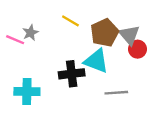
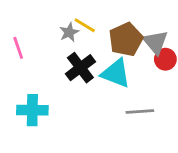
gray star: (30, 33) -> (69, 32), moved
pink line: (15, 40) -> (18, 48), turned 48
black cross: (72, 74) -> (80, 68), moved, turned -30

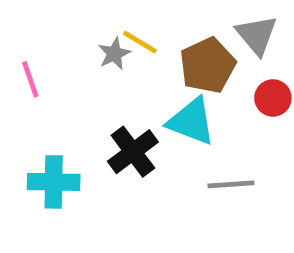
gray triangle: (155, 42) -> (257, 35), moved
black cross: (80, 68) -> (133, 152), moved

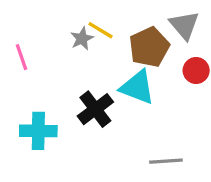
gray line: (231, 184) -> (166, 161), moved

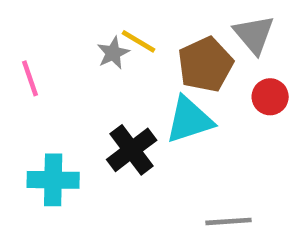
cyan triangle: (137, 87) -> (189, 120), turned -39

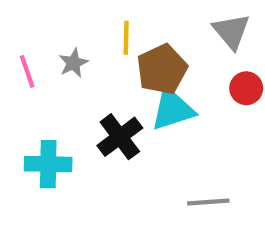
yellow line: (139, 41) -> (126, 38), turned 60
gray star: (113, 53) -> (73, 63), moved
brown pentagon: (205, 64) -> (162, 69), moved

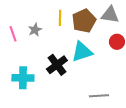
gray triangle: (231, 31) -> (110, 15), turned -42
brown pentagon: (162, 69) -> (84, 21), moved

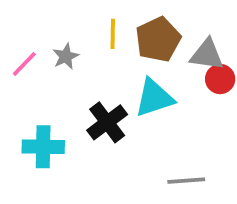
gray triangle: (110, 15) -> (207, 55), moved
pink line: (13, 34) -> (24, 64), turned 63

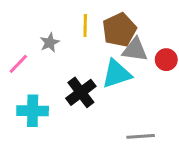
gray triangle: (207, 55) -> (135, 50), moved
pink line: (24, 64) -> (18, 64), moved

